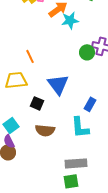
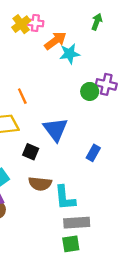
cyan L-shape: (80, 127) -> (65, 198), moved

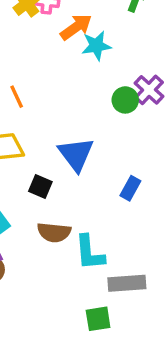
purple cross: (106, 84) -> (149, 90), turned 30
orange line: (22, 96) -> (17, 97), moved
gray rectangle: (77, 223) -> (127, 283), moved

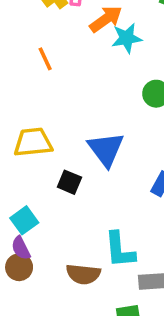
orange line: (17, 97) -> (45, 59), moved
brown semicircle: (54, 232) -> (83, 274), moved

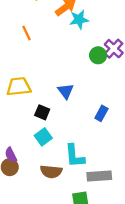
blue triangle: (106, 149) -> (66, 91), size x0.7
cyan square: (24, 220) -> (43, 137), moved

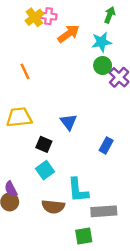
cyan star: (79, 20) -> (101, 42), moved
orange line: (27, 33) -> (25, 71), moved
green circle: (98, 55) -> (103, 66), moved

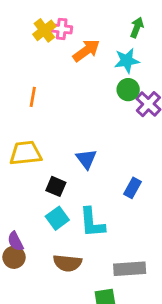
orange line: (25, 71) -> (33, 97), turned 35
cyan L-shape: (78, 190) -> (92, 223), moved

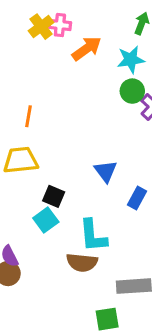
orange line: (33, 97) -> (28, 116), moved
blue triangle: (86, 159) -> (106, 171), moved
cyan square: (57, 218) -> (46, 220), moved
brown semicircle: (67, 263) -> (82, 262), moved

